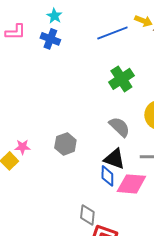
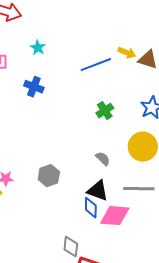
blue cross: (50, 39) -> (34, 87), moved
green cross: (121, 79) -> (105, 111), size x0.7
gray semicircle: (119, 127) -> (103, 159), size x0.7

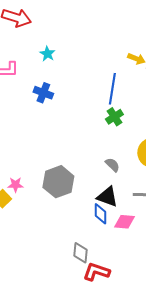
blue line: (96, 65) -> (112, 89), moved, turned -60
gray hexagon: (49, 176) -> (58, 182), size x1.4
pink diamond: (115, 216) -> (124, 222), size x0.7

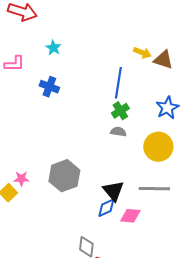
gray semicircle: (112, 165) -> (118, 132), moved, turned -35
black triangle: (107, 197) -> (113, 191), turned 30
blue diamond: (100, 214) -> (106, 208), turned 65

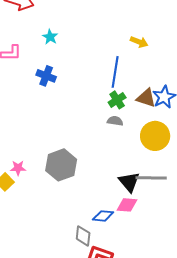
brown triangle: (163, 60) -> (146, 98), moved
black triangle: (113, 191) -> (129, 182), moved
blue diamond: (106, 208) -> (103, 216), moved, turned 30

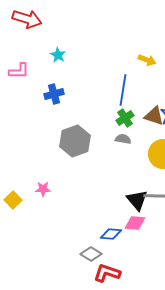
blue cross: (46, 76) -> (54, 94), turned -36
gray hexagon: (61, 165) -> (75, 141), moved
pink star: (18, 168) -> (43, 189), moved
gray diamond: (83, 236) -> (91, 254), turned -65

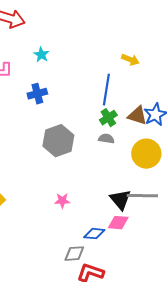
pink star: (43, 189) -> (62, 201), moved
gray diamond: (91, 254) -> (74, 254), turned -35

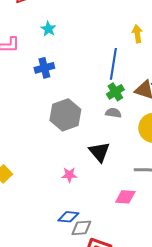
yellow arrow: (130, 60) -> (137, 34), turned -120
black triangle: (120, 200) -> (99, 152), moved
blue diamond: (94, 234) -> (68, 217), moved

